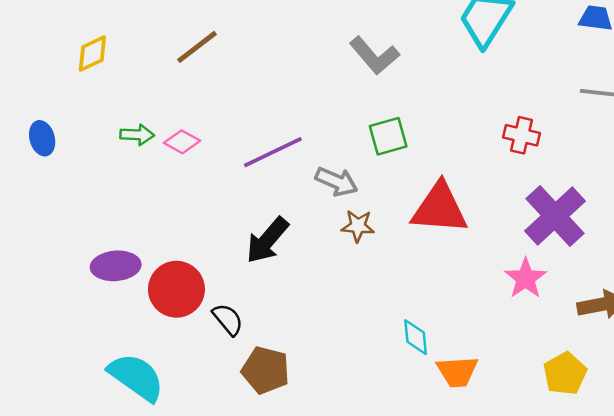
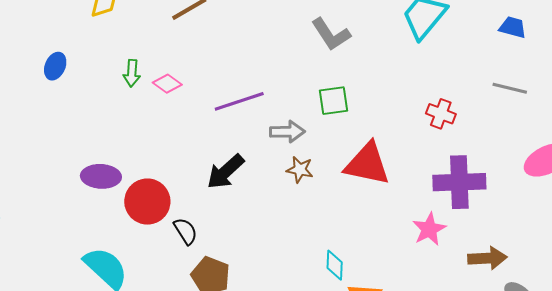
green arrow: (137, 135) -> (132, 73), turned 84
blue ellipse: (42, 138) -> (55, 66), turned 32
gray arrow: (337, 182) -> (287, 132), turned -32
purple cross: (555, 216) -> (459, 182), turned 33

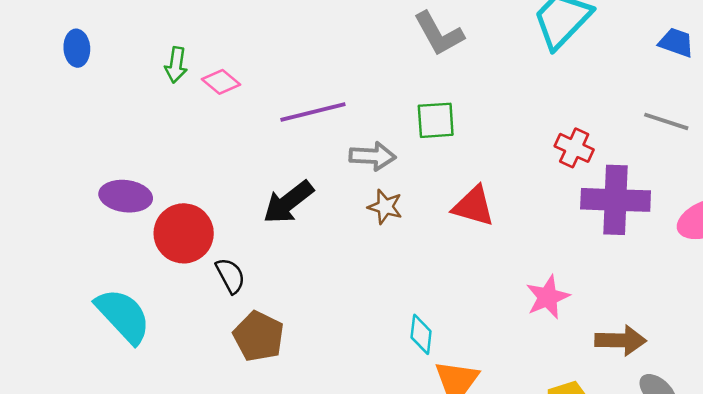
blue ellipse: (55, 66) -> (77, 48), turned -32
red triangle: (367, 164) -> (474, 206), size x0.7
purple cross: (459, 182) -> (616, 200), moved

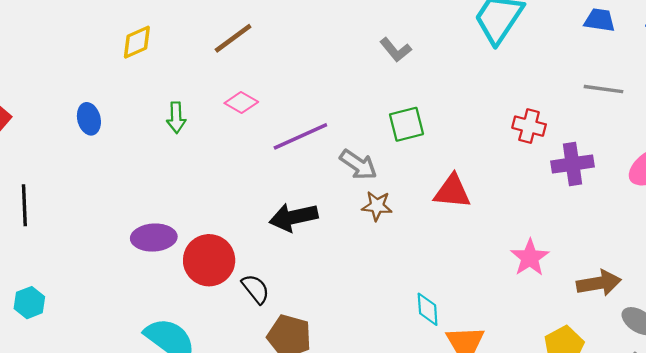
gray L-shape: (439, 34) -> (396, 50), size x0.7
pink diamond: (221, 82) -> (241, 102), moved
gray arrow: (373, 156) -> (358, 165), turned 42
purple cross: (616, 200) -> (573, 164), size x0.7
black arrow: (288, 202) -> (294, 217), turned 36

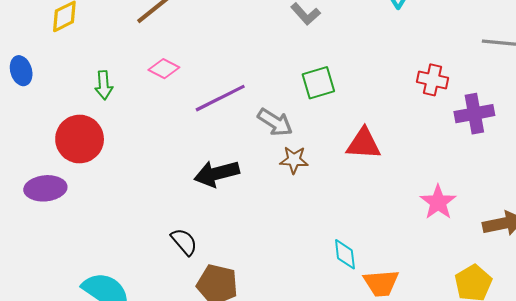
blue ellipse: (89, 119) -> (21, 71), moved
purple ellipse: (154, 238) -> (45, 188), moved
red circle: (209, 260) -> (80, 139), moved

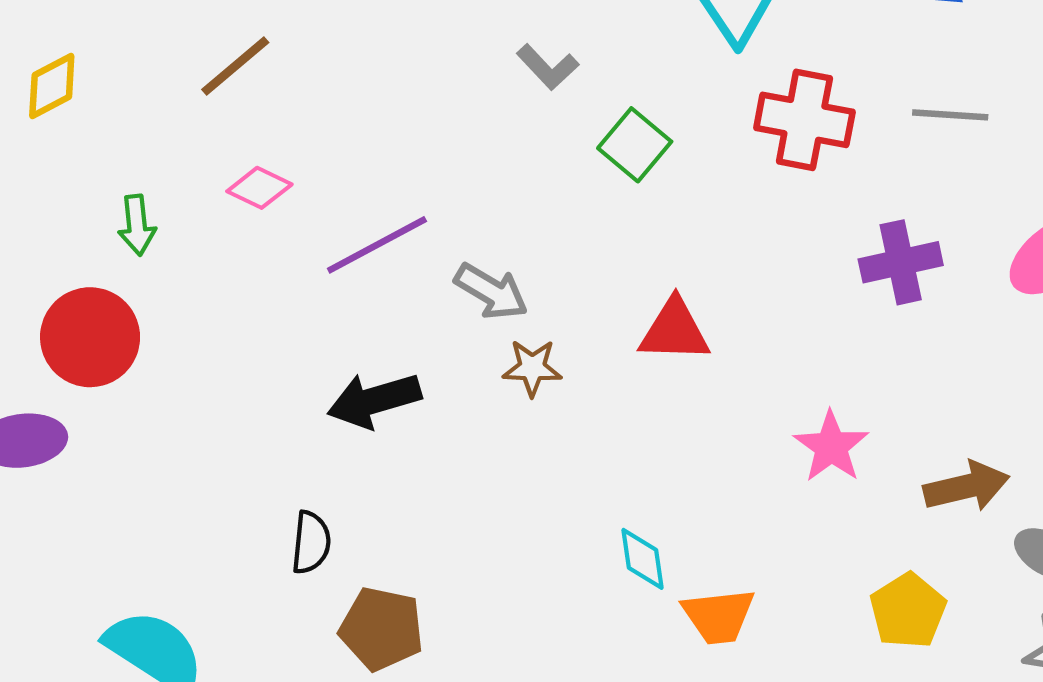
red cross: (433, 80) -> (804, 120), moved, size x1.5
green square: (318, 83) -> (635, 145), moved, turned -32
black semicircle: (184, 242) -> (311, 542), turned 48

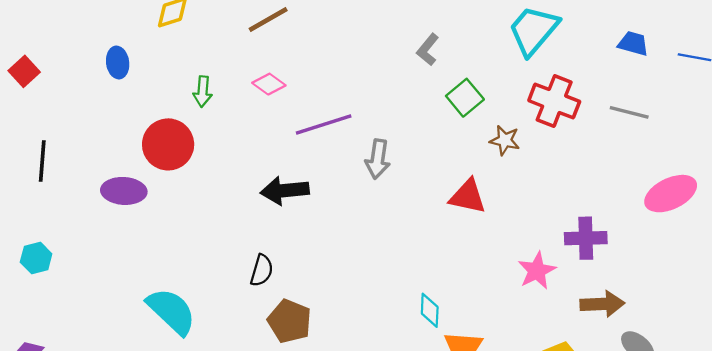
gray L-shape: (548, 67) -> (428, 50), turned 72
purple cross: (901, 262) -> (586, 238), moved
gray arrow: (491, 291) -> (378, 159), turned 57
brown star: (532, 368) -> (505, 140), moved
black arrow: (374, 400) -> (285, 191), moved

